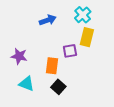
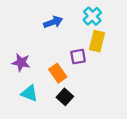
orange rectangle: (52, 66) -> (58, 73), turned -42

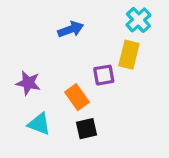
cyan cross: (92, 16) -> (138, 20), moved
black square: (65, 97) -> (86, 129), turned 35

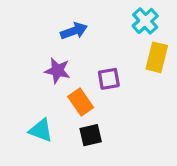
yellow rectangle: (129, 55) -> (157, 57), moved
purple star: (28, 83) -> (57, 71), moved

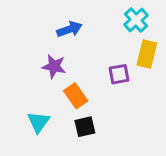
purple square: (109, 79) -> (119, 74), moved
cyan triangle: (41, 130) -> (38, 122), turned 45

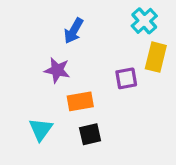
blue arrow: (69, 29) -> (74, 31), turned 140
orange rectangle: (76, 96) -> (80, 101), turned -65

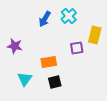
cyan cross: (144, 21) -> (69, 16), moved
purple star: (57, 70) -> (15, 46), moved

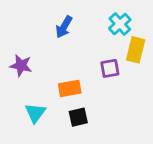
cyan cross: (69, 16) -> (120, 24), moved

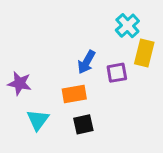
blue arrow: (64, 27) -> (86, 62), moved
purple star: (21, 66) -> (20, 83), moved

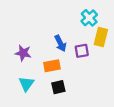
blue arrow: (86, 62) -> (60, 43), turned -56
purple star: (20, 83) -> (23, 53), moved

